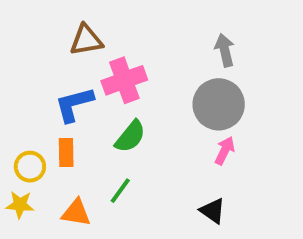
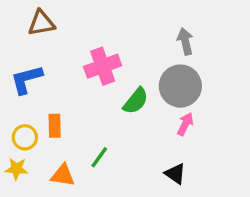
brown triangle: (86, 40) -> (41, 23), moved
blue L-shape: (74, 104) -> (26, 79), moved
green semicircle: (130, 136) -> (136, 101), moved

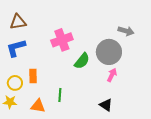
brown triangle: (41, 23) -> (18, 22), moved
gray arrow: (185, 41) -> (126, 31), moved, turned 119
green line: (99, 157) -> (60, 95), turned -32

